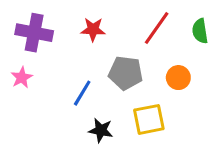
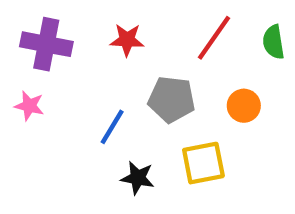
pink star: (22, 78) -> (29, 106), turned -30

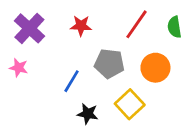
purple cross: (46, 44) -> (29, 28), turned 32
orange circle: (244, 106) -> (155, 68), size x1.4
yellow square: (203, 163) -> (130, 104), turned -32

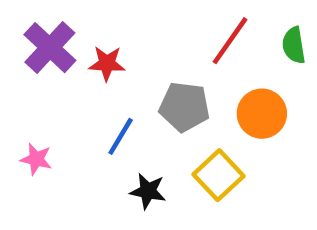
red star: (81, 26) -> (107, 63), moved
pink star: (19, 68) -> (36, 159), moved

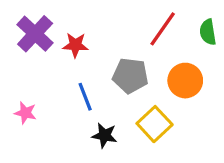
blue line: (121, 136) -> (85, 97), turned -52

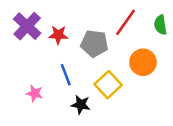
gray pentagon: (130, 76) -> (94, 44), moved
pink star: (25, 113) -> (35, 93), moved
yellow square: (155, 124) -> (108, 85), moved

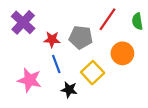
red star: (58, 35) -> (52, 39), moved
pink star: (35, 93) -> (30, 80), size x1.6

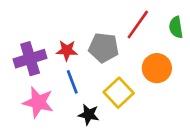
purple cross: (23, 22) -> (30, 59), moved, turned 30

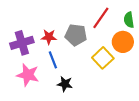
orange circle: (157, 68) -> (123, 42), moved
yellow square: (119, 93) -> (103, 58), moved

